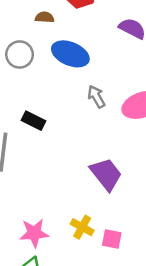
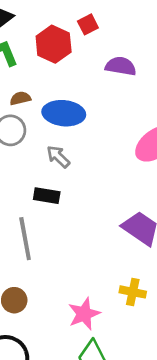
brown semicircle: (45, 17) -> (20, 98), moved
gray arrow: (96, 97) -> (58, 157), moved

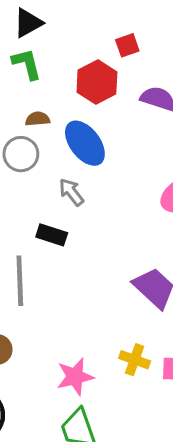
red hexagon: (54, 44) -> (97, 82), moved
blue ellipse: (64, 113) -> (85, 143), turned 39

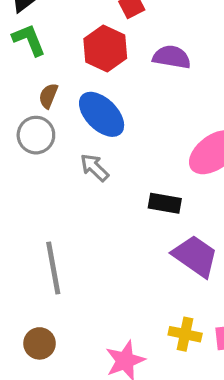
brown semicircle: (38, 119) -> (48, 96), turned -55
black rectangle: (52, 235) -> (165, 203), moved

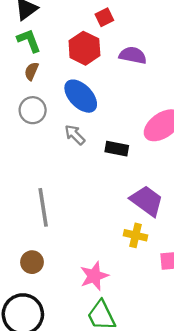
brown semicircle: (48, 96) -> (31, 71), moved
black rectangle: (165, 203) -> (117, 149), moved
yellow cross: (185, 334) -> (136, 235), moved

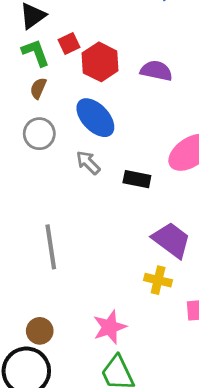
red square: (104, 17) -> (69, 43), moved
brown circle: (32, 262) -> (40, 331), moved

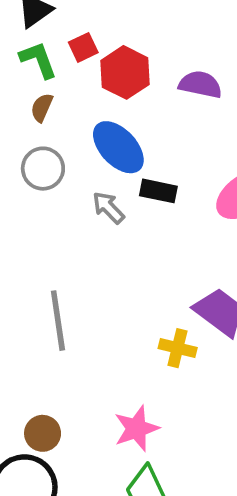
black rectangle: (137, 179) -> (158, 191), moved
yellow cross: (158, 280) -> (178, 348), moved

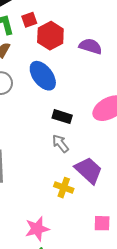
black rectangle: (158, 191) -> (62, 117), moved
gray arrow: (108, 208) -> (60, 144), moved

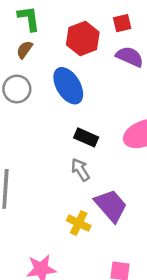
red square: (29, 20) -> (122, 23), moved

